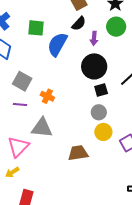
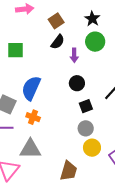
blue semicircle: (57, 44) -> (31, 88), moved
black circle: (94, 66) -> (77, 83), size x0.6
brown trapezoid: (78, 153) -> (69, 171), turned 120

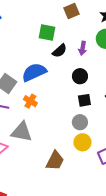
black semicircle: (58, 42) -> (60, 51), moved
green square: (15, 50) -> (47, 32), moved
blue semicircle: (31, 88) -> (34, 72), turned 30

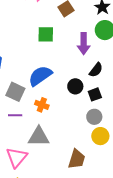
purple arrow: (83, 48) -> (84, 44), size x1.5
black semicircle: (60, 51) -> (96, 70), moved
black circle: (80, 76) -> (75, 86), moved

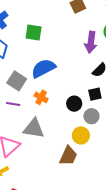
green square: (46, 34) -> (34, 33), moved
black circle: (75, 86) -> (74, 104), moved
yellow circle: (100, 136) -> (81, 135), moved

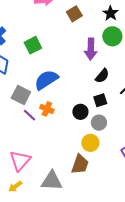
green square: (34, 33) -> (33, 45), turned -30
purple line: (13, 104) -> (29, 115), moved, turned 40
gray triangle: (34, 129) -> (52, 181), moved

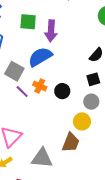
green square: (33, 45) -> (28, 22), turned 30
purple arrow: (91, 49) -> (51, 31), moved
black circle: (80, 112) -> (62, 91), moved

